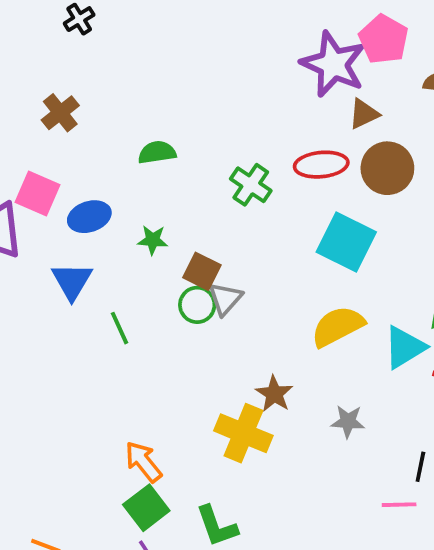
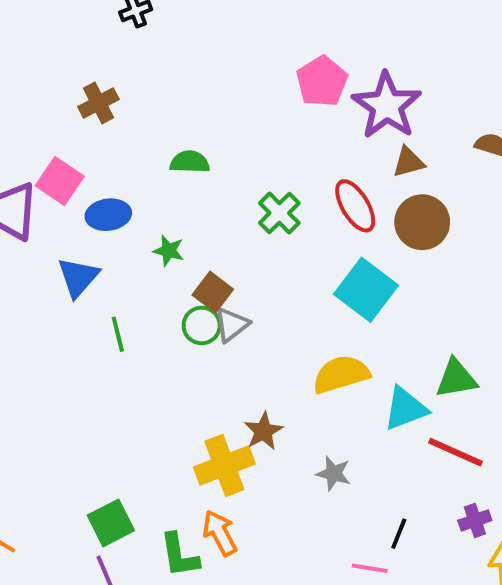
pink pentagon: (384, 39) -> (322, 81), moved
red ellipse: (321, 165) -> (355, 206), turned 54
yellow cross: (243, 433) -> (224, 465), turned 36
orange arrow: (143, 462) -> (220, 533), moved

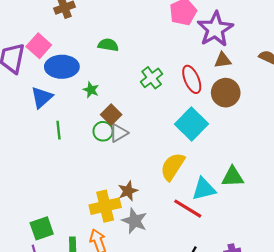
blue ellipse: (108, 215) -> (62, 67), size x1.4
yellow semicircle: (341, 374) -> (173, 167), turned -48
red line: (456, 452) -> (188, 209), moved
gray star: (333, 473) -> (135, 221), moved, size x1.4

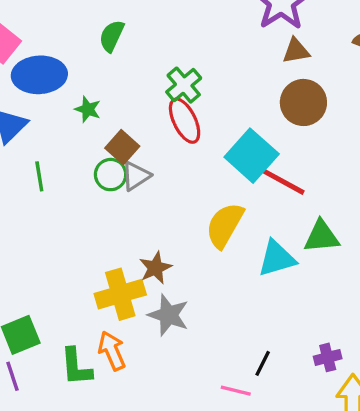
green semicircle: (108, 45) -> (112, 36), turned -72
red ellipse: (192, 79) -> (185, 121), moved
red line: (188, 209) -> (282, 181), moved

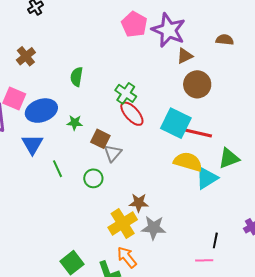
green circle: (111, 175) -> (93, 178), moved
yellow semicircle: (225, 225) -> (188, 162), moved, turned 92
brown star: (155, 268) -> (139, 203), turned -30

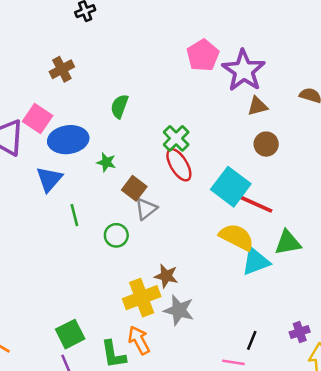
brown circle: (197, 84) -> (266, 144), size x0.7

